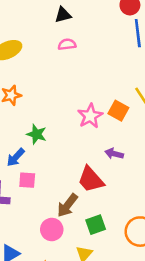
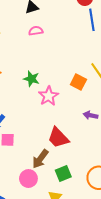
pink star: (90, 116) -> (48, 96), moved
green star: (37, 134) -> (31, 79), moved
purple arrow: (114, 154) -> (91, 115), moved

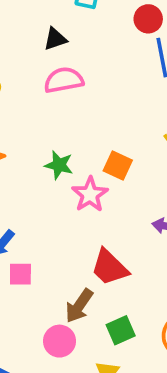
pink semicircle: (36, 31) -> (64, 80), size x1.5
orange square: (78, 82) -> (118, 165), moved

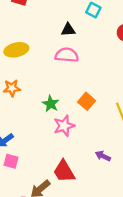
orange square: (118, 165) -> (87, 101), moved

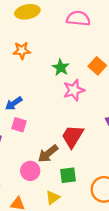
red trapezoid: (64, 171) -> (72, 136), turned 60

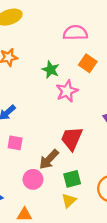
pink semicircle: (78, 18) -> (75, 33), moved
pink square: (19, 125) -> (15, 143), moved
yellow triangle: (53, 197) -> (69, 201), moved

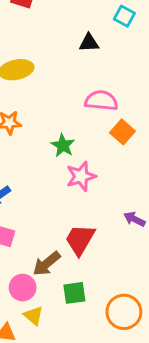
orange square: (88, 63) -> (122, 132), moved
yellow triangle: (69, 201) -> (33, 316), moved, turned -42

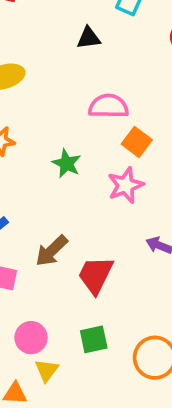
pink star: (81, 176) -> (126, 185), moved
brown arrow: (47, 264) -> (52, 251), moved
yellow triangle: (33, 316) -> (47, 370), turned 30

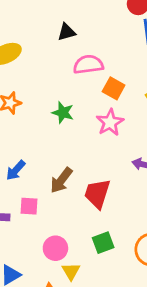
black triangle: (89, 38) -> (67, 32), moved

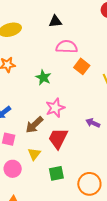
pink star: (110, 122) -> (55, 108), moved
pink circle: (55, 248) -> (13, 169), moved
yellow triangle: (71, 271) -> (34, 154), moved

